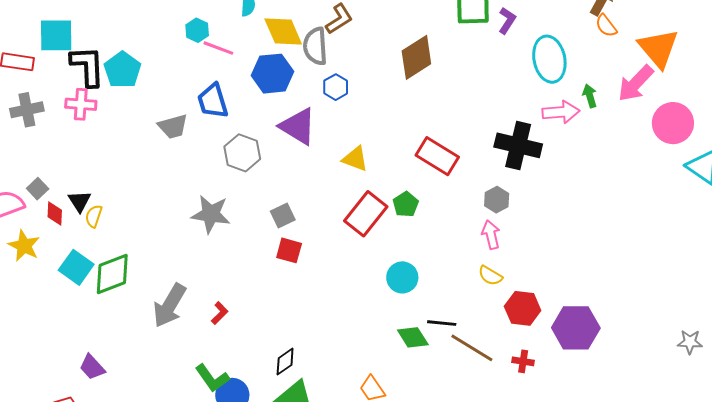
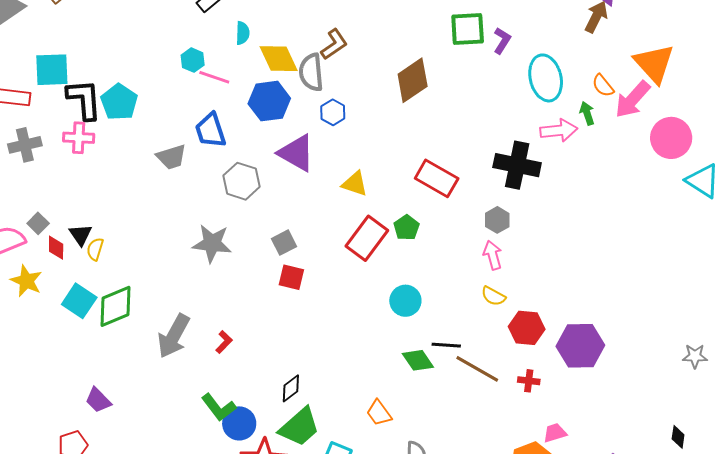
orange semicircle: (606, 26) -> (603, 86), moved

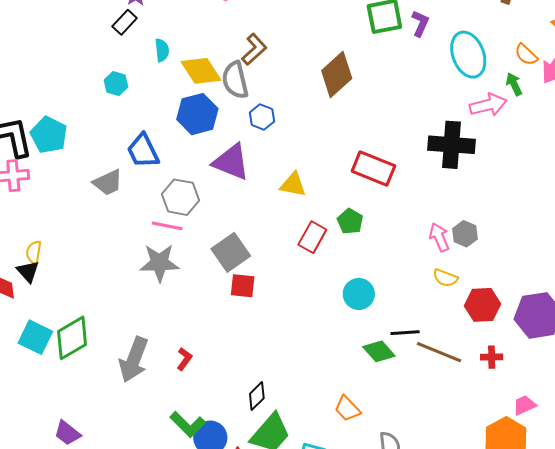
pink line: (214, 77) -> (167, 226), moved
gray hexagon: (497, 220) -> (465, 234), moved
red rectangle: (367, 238) -> (312, 237), size x0.7
gray square: (284, 243) -> (231, 252), size x1.5
yellow semicircle: (95, 249) -> (34, 252), moved

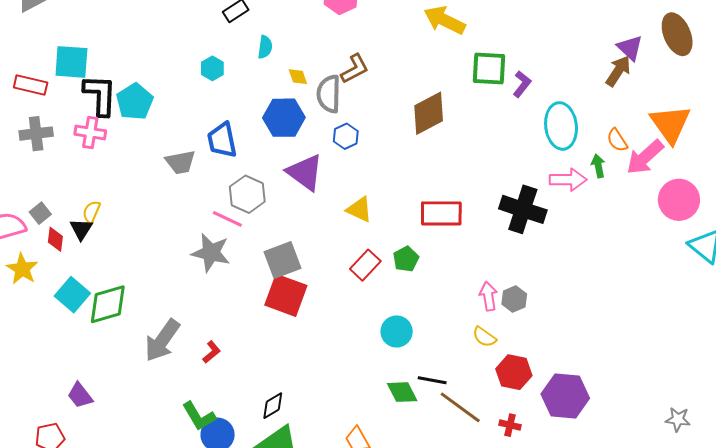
yellow diamond: (201, 71) -> (298, 77), size x0.5
red rectangle: (373, 169) -> (441, 213), turned -36
red square: (243, 286) -> (286, 295), size x1.6

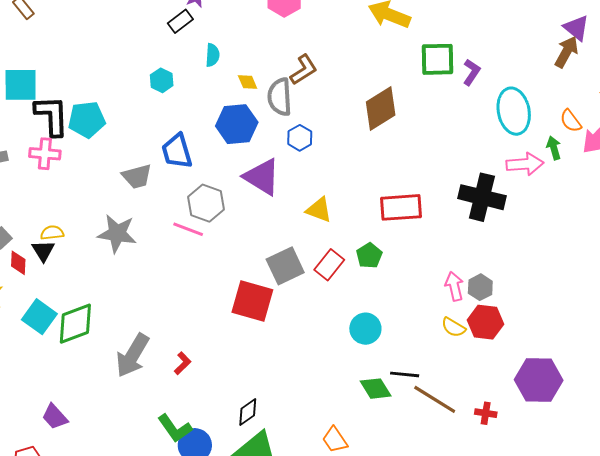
cyan pentagon: (135, 102) -> (87, 120), turned 30
yellow semicircle: (91, 212) -> (52, 233), turned 65
gray star: (211, 253) -> (117, 233), moved
gray square: (282, 260) -> (285, 266), moved
red hexagon: (514, 372) -> (485, 322), moved

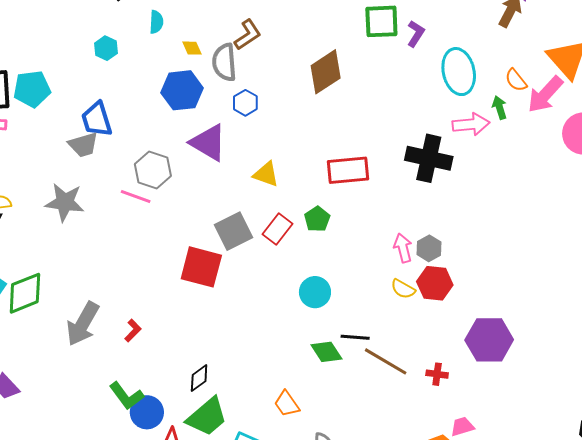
blue trapezoid: (177, 151) -> (97, 119), moved

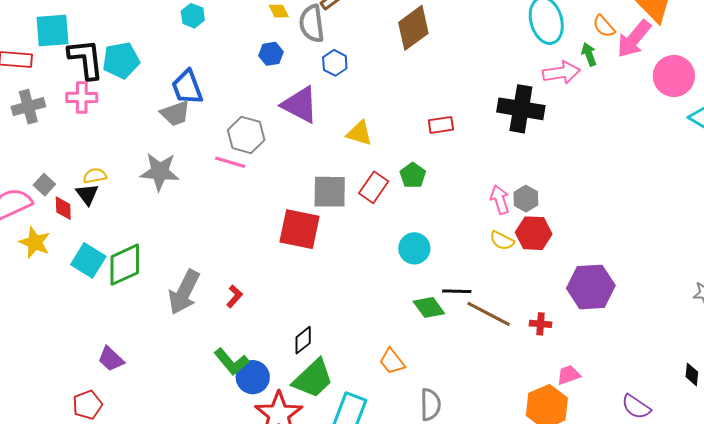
blue hexagon: (182, 90) -> (271, 54), size x0.6
red rectangle: (348, 170) -> (441, 125), size x0.6
gray square: (233, 231) -> (330, 192), turned 30

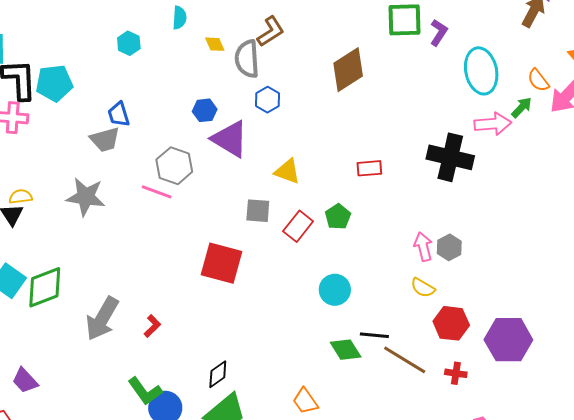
blue hexagon: (271, 54) -> (205, 110), moved
green arrow: (589, 54) -> (522, 107), turned 60
blue trapezoid: (187, 87) -> (119, 114), size x0.7
gray square: (330, 192) -> (258, 211), moved, size x0.7
red hexagon: (534, 233) -> (451, 323), moved

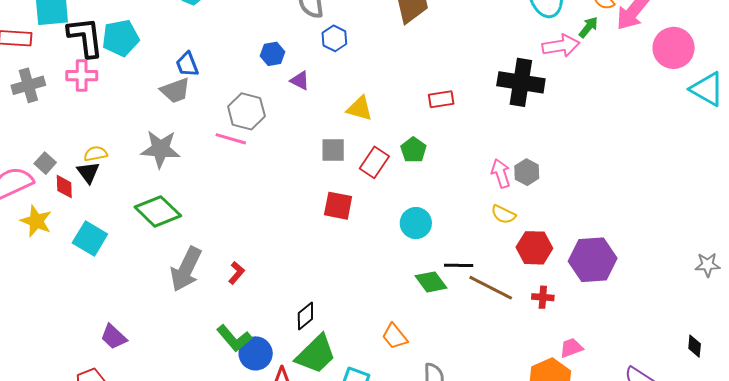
purple triangle: (230, 139) -> (300, 81), size x0.5
red square: (221, 263) -> (338, 206), moved, size x0.7
green diamond: (45, 287) -> (158, 211), moved, turned 69

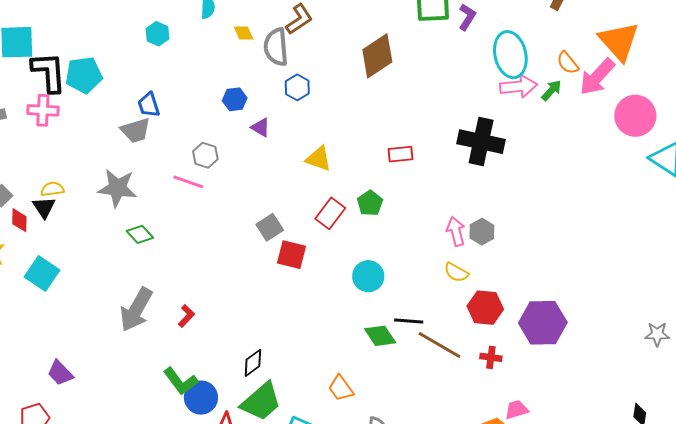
pink arrow: (561, 46) -> (518, 86), moved
gray hexagon: (246, 111) -> (205, 155), size x0.7
gray square: (333, 150) -> (270, 227), moved, turned -36
green diamond: (158, 211) -> (140, 234), moved, size x0.6

